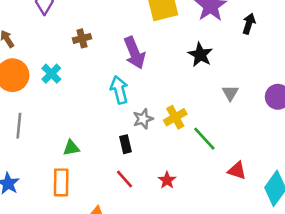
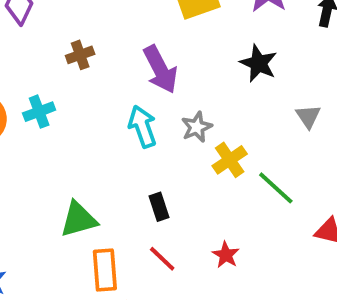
cyan cross: (51, 74) -> (39, 112), turned 30
gray star: (143, 119) -> (197, 127), moved
green triangle: (71, 148) -> (79, 219), size x1.5
orange rectangle: (61, 182) -> (105, 270), moved

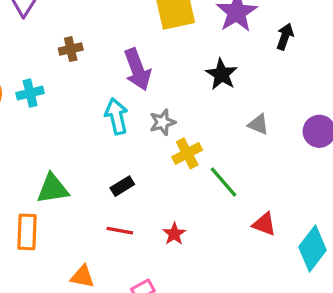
gray triangle: (308, 116) -> (258, 124), turned -40
black rectangle: (159, 207) -> (122, 186), turned 70
red line: (162, 259) -> (120, 231), turned -40
orange rectangle: (105, 270) -> (27, 232), moved

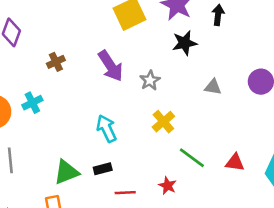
black star: (222, 74) -> (185, 43), moved, turned -30
cyan arrow: (116, 116) -> (107, 129), moved
gray star: (162, 122) -> (150, 80), moved
green line: (224, 182) -> (192, 158), moved
black rectangle: (122, 186) -> (103, 169), moved, turned 30

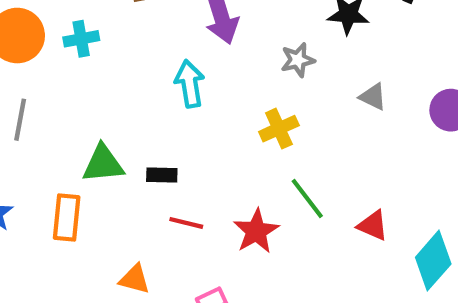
gray star: (150, 80) -> (298, 60), moved
cyan arrow: (107, 129) -> (190, 84), moved
red star: (168, 186) -> (256, 231), size x1.5

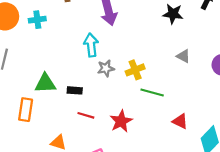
gray star: (298, 60) -> (106, 68), moved
green line: (307, 198) -> (152, 92), moved, turned -40

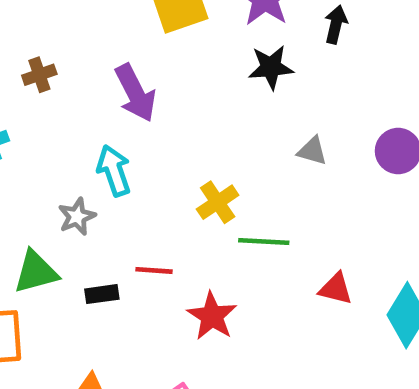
gray star: (106, 68) -> (77, 217), moved
black rectangle: (75, 90) -> (102, 294), moved
red line: (86, 115) -> (154, 270), moved

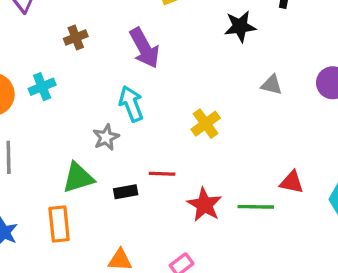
green line: (264, 242) -> (256, 207), moved

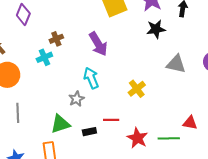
gray triangle: (272, 85) -> (176, 64), size x1.5
cyan cross: (42, 87) -> (44, 57), moved

